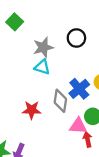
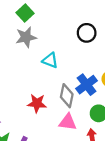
gray star: (43, 47) -> (26, 37), moved
pink triangle: (78, 126) -> (68, 122), moved

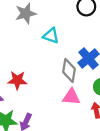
red star: (37, 103) -> (17, 80), moved

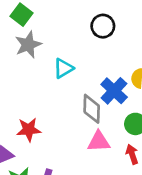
cyan triangle: (51, 36) -> (63, 68), turned -42

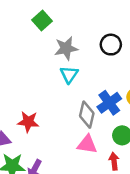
gray star: (28, 45) -> (66, 48), moved
cyan triangle: (63, 68) -> (69, 74), turned -36

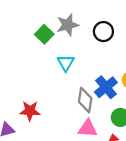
green square: (42, 20) -> (44, 34), moved
gray star: (66, 48) -> (68, 25), moved

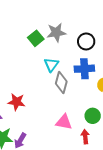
blue cross: (106, 87) -> (84, 69), moved, turned 30
gray diamond: (85, 100) -> (61, 82), moved

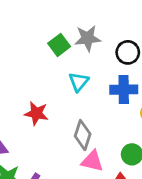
gray diamond: (61, 82) -> (83, 135), moved
red star: (17, 102) -> (36, 113), moved

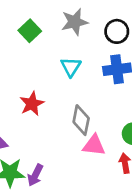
green square: (59, 45) -> (30, 31), moved
red star: (36, 113) -> (32, 104), turned -30

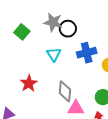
gray star: (75, 22) -> (53, 22), turned 30
black circle: (117, 31) -> (68, 29), moved

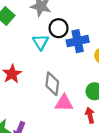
black circle: (68, 29) -> (59, 28), moved

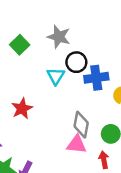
gray diamond: (52, 84) -> (81, 125), moved

